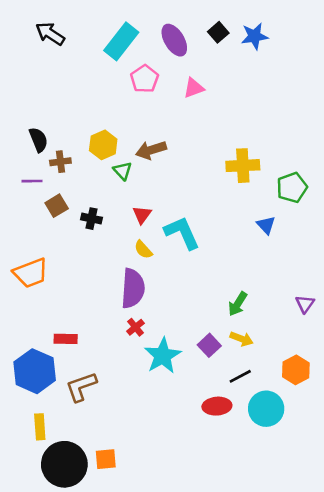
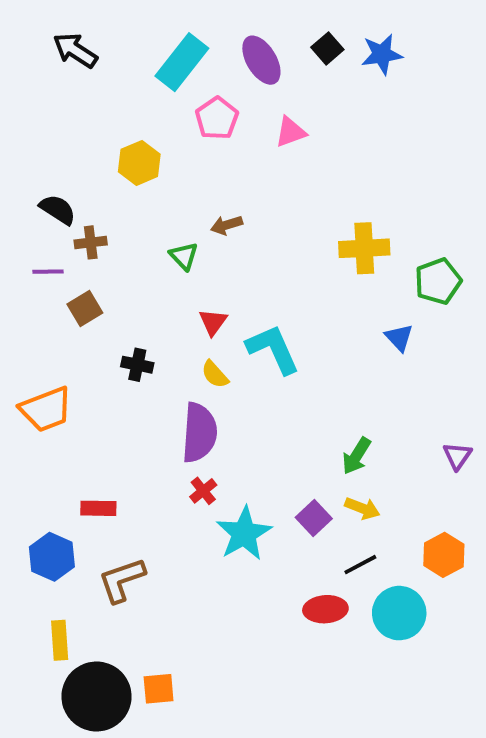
black semicircle: (38, 140) -> (58, 209), turned -35
yellow hexagon: (103, 145) -> (139, 163), moved
brown arrow: (151, 150) -> (227, 225), size x0.7
black cross: (92, 219) -> (137, 365), moved
blue hexagon: (35, 371) -> (52, 557), size x0.7

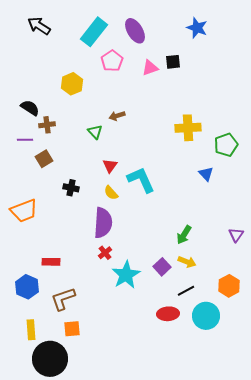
black square: (327, 48) -> (173, 62), moved, turned 35
blue star: (382, 54) -> (197, 28), turned 30
orange square: (159, 689) -> (72, 329), moved

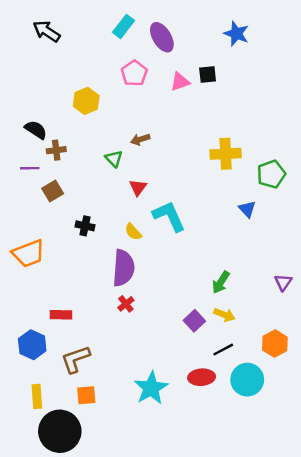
cyan rectangle: (94, 32) -> (123, 26), moved, size x0.7
red triangle: (110, 166) -> (138, 187), moved
cyan star: (126, 275) -> (151, 388), moved

